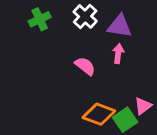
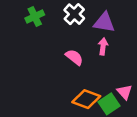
pink triangle: (143, 106) -> (125, 92), turned -35

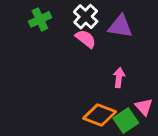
pink arrow: (103, 46) -> (119, 78), moved
pink semicircle: (74, 57) -> (86, 39), moved

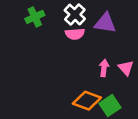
pink semicircle: (86, 39) -> (75, 34), turned 138
pink triangle: (144, 107) -> (126, 68), moved

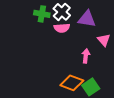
green cross: (35, 17) -> (42, 14), moved, turned 35
pink triangle: (126, 68) -> (104, 40), moved

